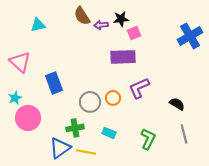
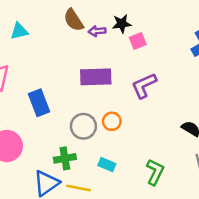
purple rectangle: (123, 57) -> (96, 77), moved
purple L-shape: (139, 88) -> (144, 85), moved

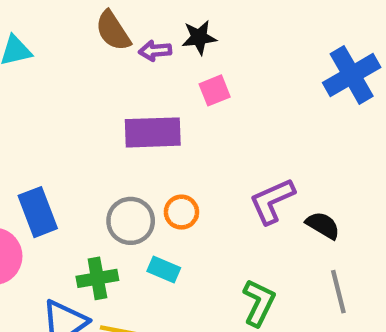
pink square: (138, 41) -> (215, 90), moved
purple L-shape: (144, 85) -> (272, 201), moved
blue rectangle: (39, 103) -> (38, 212), moved
cyan rectangle: (107, 165) -> (164, 270), moved

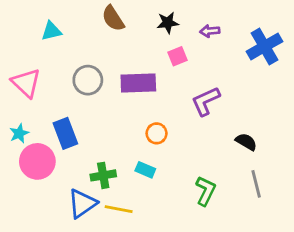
purple arrow: (155, 51) -> (210, 31), moved
purple L-shape: (272, 201) -> (206, 101), moved
gray circle: (131, 221) -> (88, 80), moved

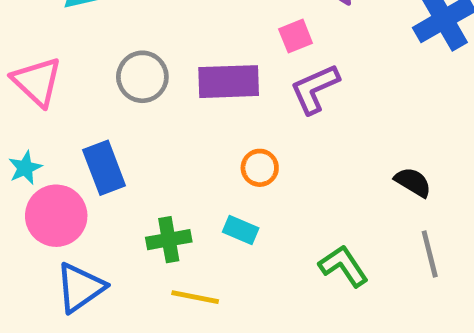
purple L-shape: (206, 101) -> (315, 89), moved
green L-shape: (206, 191) -> (343, 266), turned -60
blue triangle: (82, 203) -> (80, 288), moved

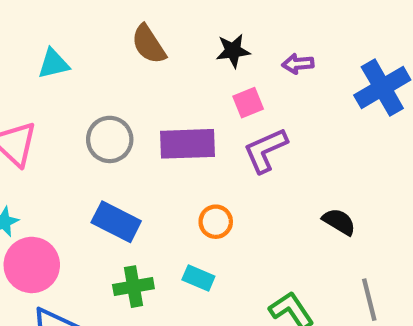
blue rectangle: (104, 168) -> (116, 222), moved, turned -42
black semicircle: (413, 182) -> (339, 222), moved

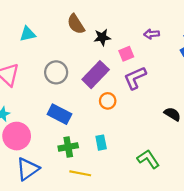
black star: (233, 51) -> (102, 37), moved
purple rectangle: (188, 144) -> (96, 75), turned -44
orange circle: (216, 222) -> (108, 101), moved
cyan rectangle: (198, 278) -> (101, 143), turned 56

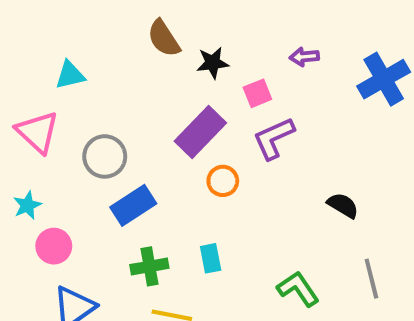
cyan triangle: (28, 34) -> (70, 75), moved
gray circle: (56, 72) -> (105, 156), moved
blue rectangle: (59, 114) -> (133, 205), turned -60
pink circle: (17, 136) -> (54, 246), size x0.7

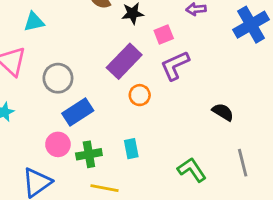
pink circle: (54, 246) -> (58, 144), moved

